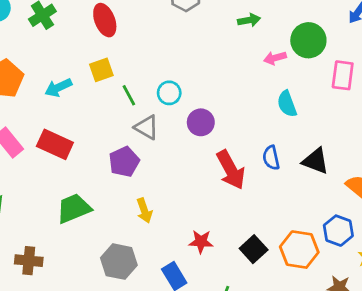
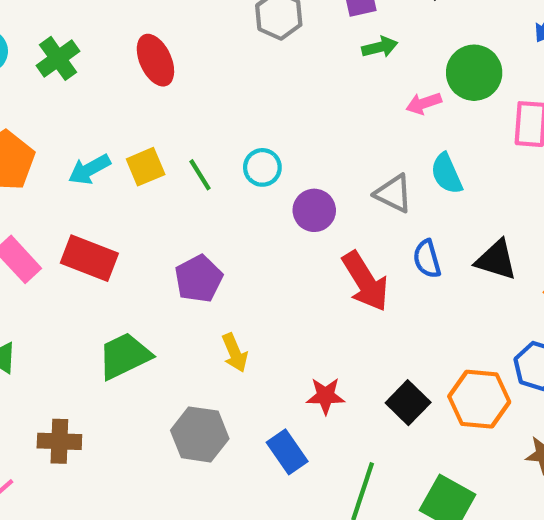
yellow square: (101, 70) -> (146, 167), moved
gray triangle: (147, 127) -> (393, 193), moved

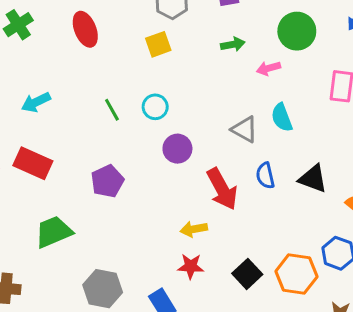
green arrow: (380, 47) -> (233, 44), moved
green circle: (474, 73) -> (297, 31), moved
yellow square: (146, 167) -> (158, 44), moved
purple circle: (314, 210) -> (177, 149), moved
yellow arrow: (235, 353) -> (194, 229), moved, turned 100

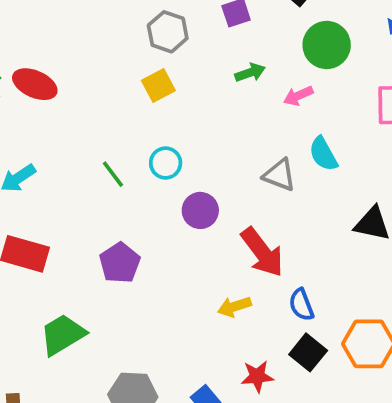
red ellipse: (85, 29) -> (35, 84), moved, turned -36
blue semicircle: (265, 176) -> (301, 305), moved
red star: (191, 266) -> (257, 376), moved

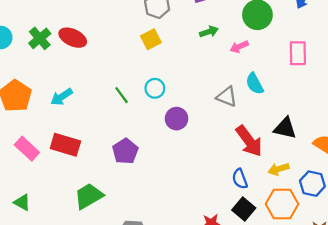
red arrow: (262, 252) -> (249, 141), moved
yellow arrow: (234, 307) -> (279, 169), moved

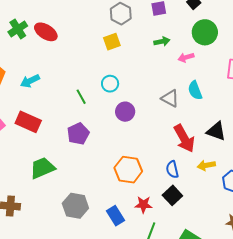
green line: (122, 95) -> (81, 97), moved
orange hexagon: (282, 204) -> (128, 170), moved

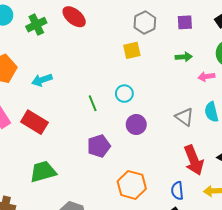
red ellipse: (46, 32) -> (74, 17), moved
purple pentagon: (78, 134) -> (99, 146), moved

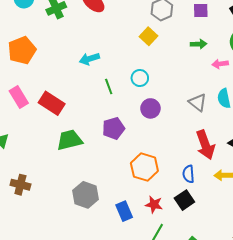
yellow square: (132, 50) -> (148, 36), turned -36
cyan arrow: (42, 80) -> (89, 59), moved
green trapezoid: (43, 172) -> (70, 140), moved

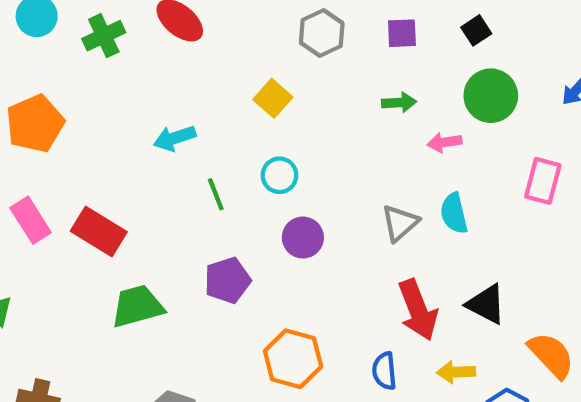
yellow square: (148, 36) -> (273, 98), moved
gray triangle: (198, 102) -> (400, 223), turned 42

